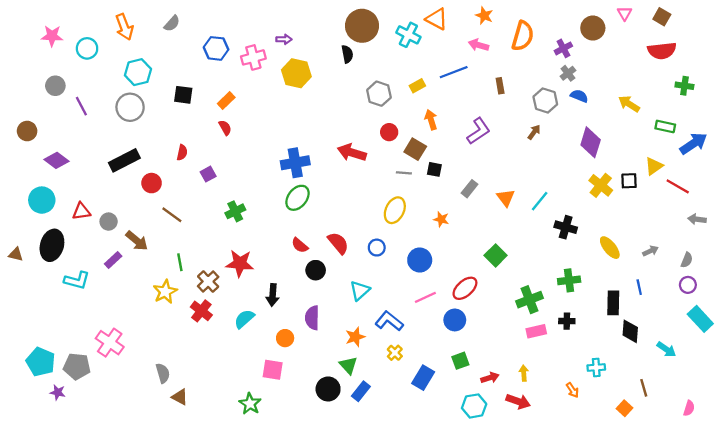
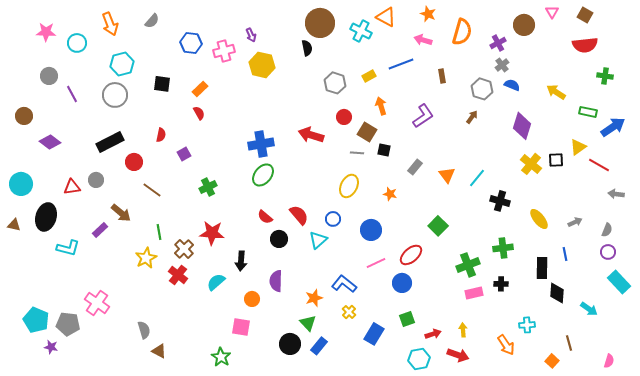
purple arrow: (284, 39) -> (251, 35), turned 64
cyan circle: (42, 200) -> (21, 184), moved
gray circle: (109, 222) -> (96, 180), moved
cyan triangle: (360, 291) -> (318, 240), moved
orange arrow: (572, 390) -> (506, 345), size x1.5

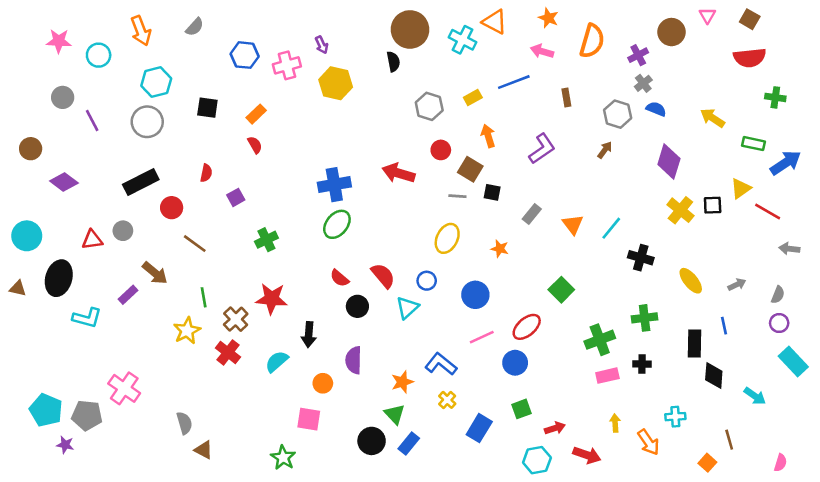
yellow arrow: (463, 330) -> (615, 423), moved

